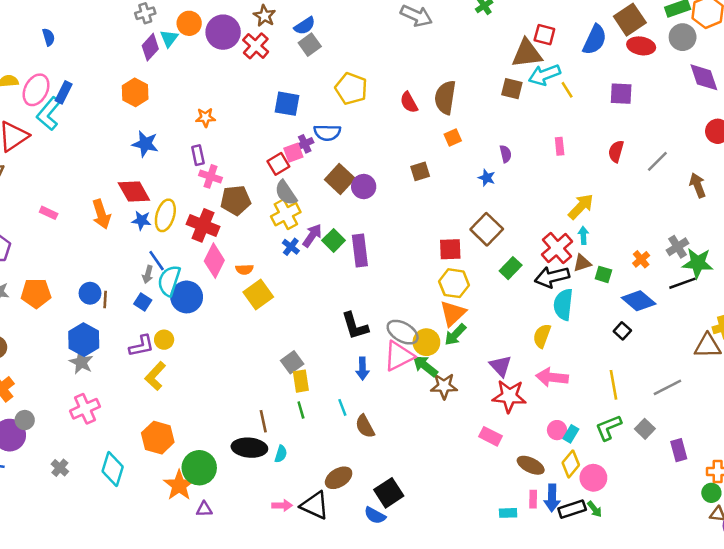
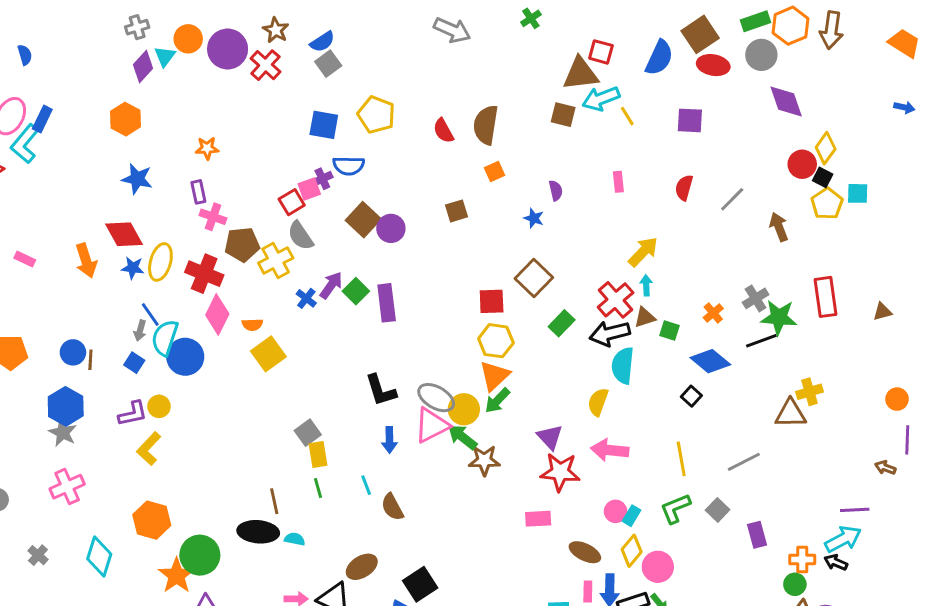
blue square: (287, 104) -> (324, 125), moved
yellow cross: (286, 214) -> (276, 260), moved
pink rectangle: (490, 436) -> (538, 519), turned -30
cyan semicircle: (281, 454) -> (295, 539), turned -96

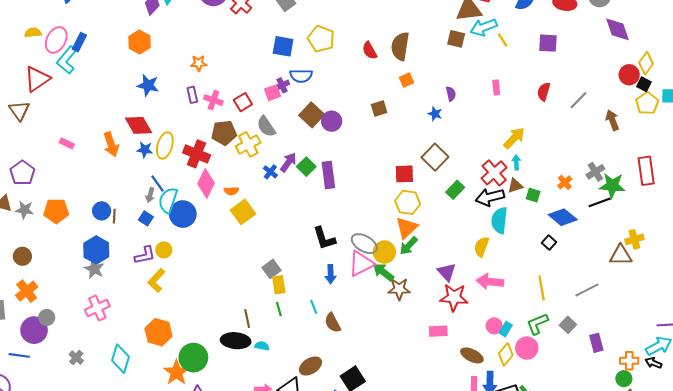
red square: (292, 202) -> (243, 102), moved
pink cross: (213, 217) -> (213, 100), moved
pink circle: (658, 567) -> (527, 348), moved

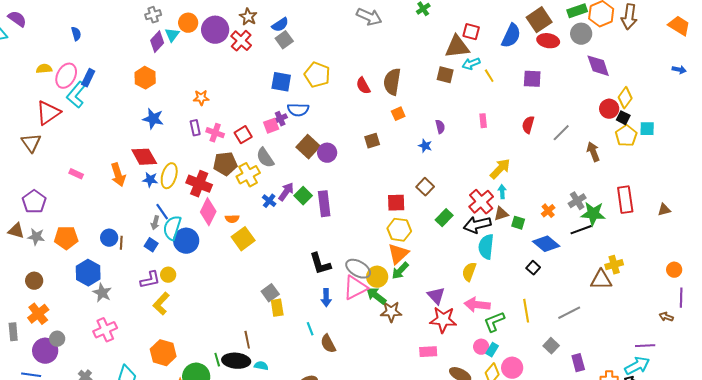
cyan arrow: (484, 27) -> (471, 64), size x0.7
brown square: (435, 157) -> (425, 187), size x0.7
blue hexagon: (96, 250) -> (88, 273), moved
green line: (279, 309) -> (217, 360), moved
green L-shape: (537, 324) -> (494, 322), moved

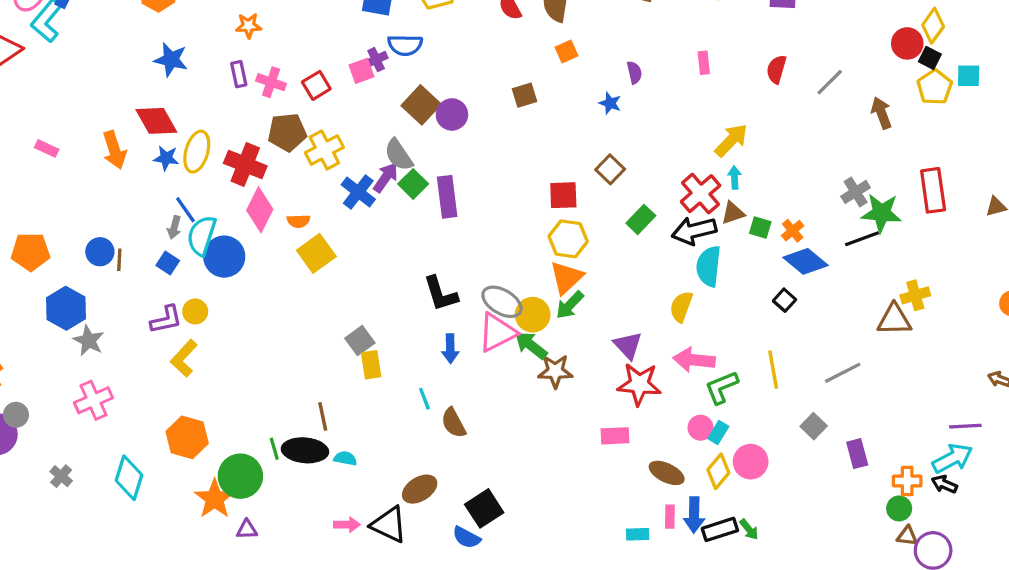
gray semicircle: (265, 158) -> (399, 155), moved
blue cross: (269, 201) -> (358, 192), size x1.5
orange cross: (548, 211) -> (793, 231), moved

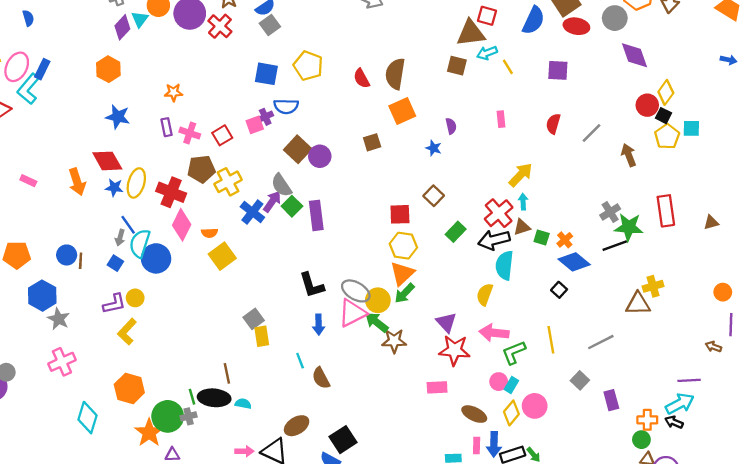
orange square: (567, 52) -> (402, 111), size x1.6
gray cross: (61, 476) -> (189, 416), moved, turned 35

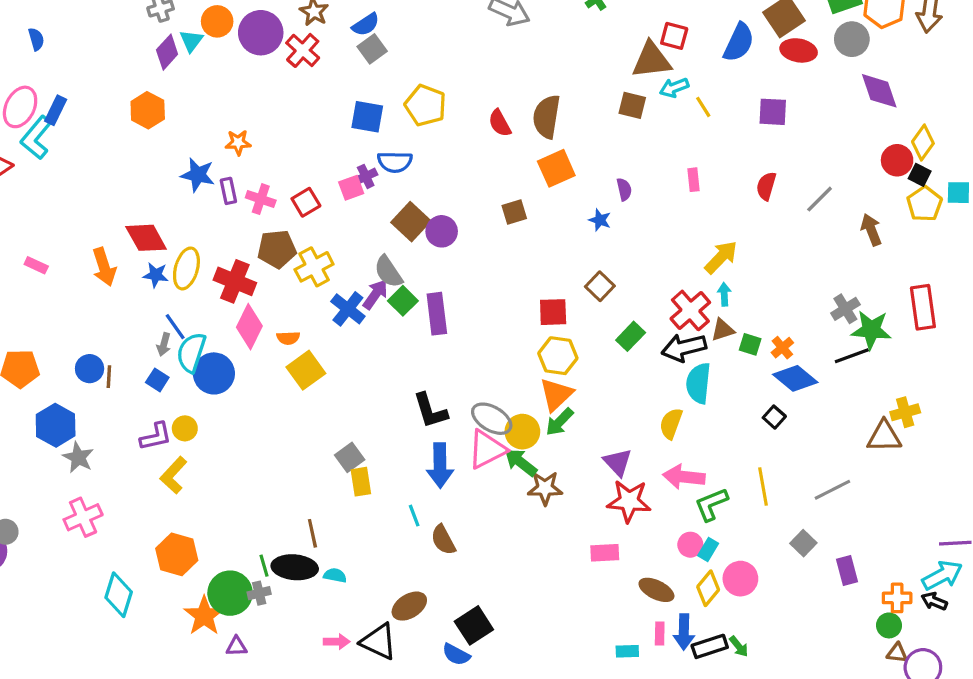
blue star: (118, 117) -> (198, 175), moved
blue arrow: (319, 325) -> (440, 466), size x1.5

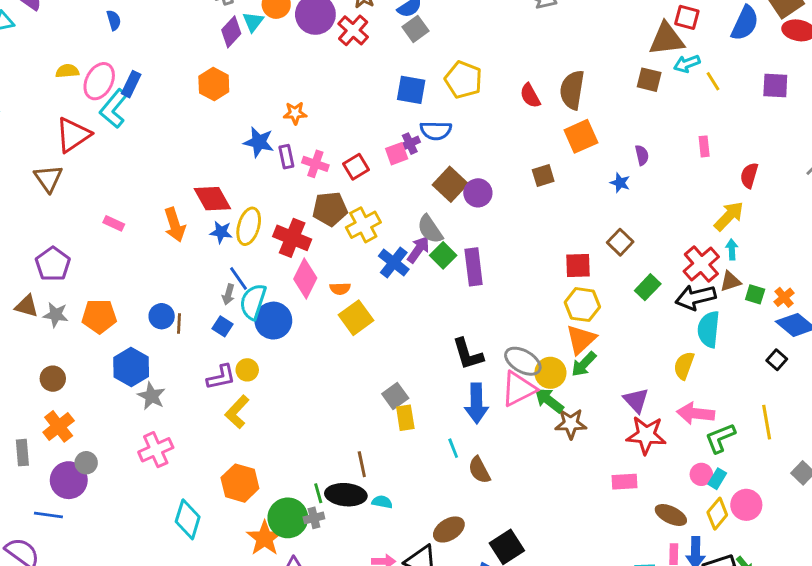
red semicircle: (766, 186) -> (749, 175), moved

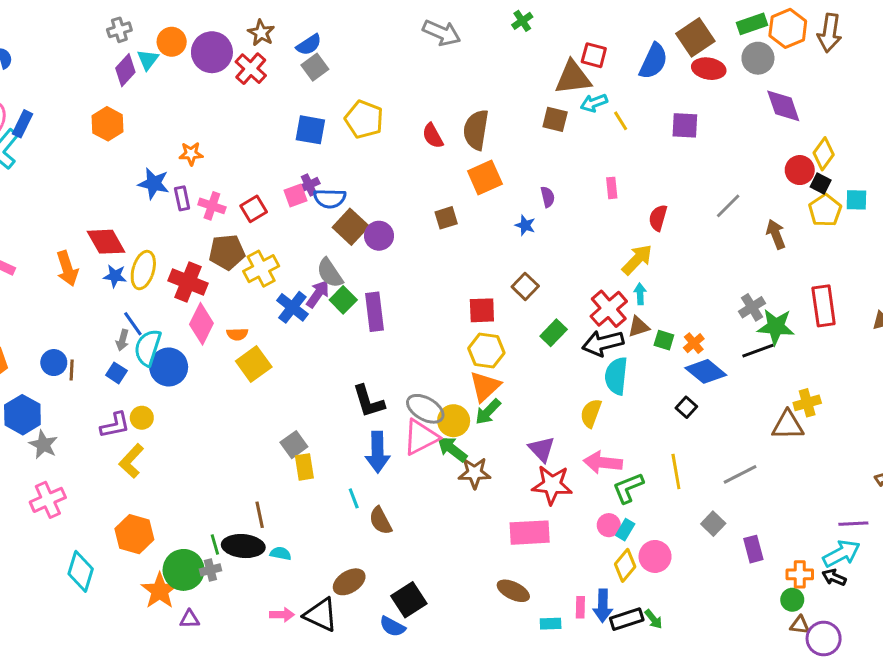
blue semicircle: (436, 130) -> (330, 198), moved
pink rectangle: (624, 482) -> (530, 533), size x1.5
brown ellipse: (671, 515) -> (513, 591), moved

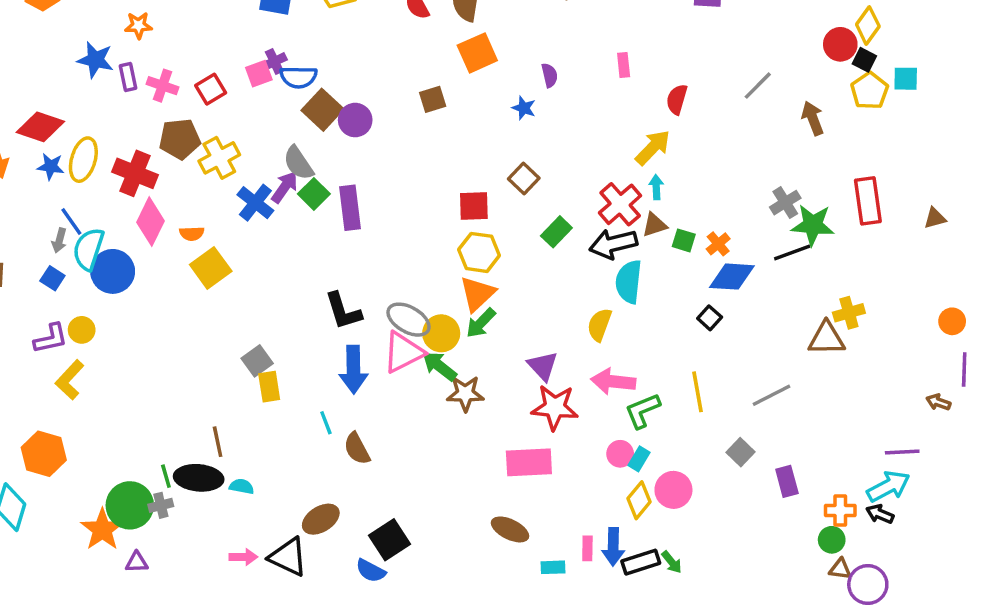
red diamond: (106, 242) -> (40, 127), turned -42
blue diamond: (706, 371) -> (732, 277), turned -36
orange hexagon: (134, 534) -> (44, 454), moved

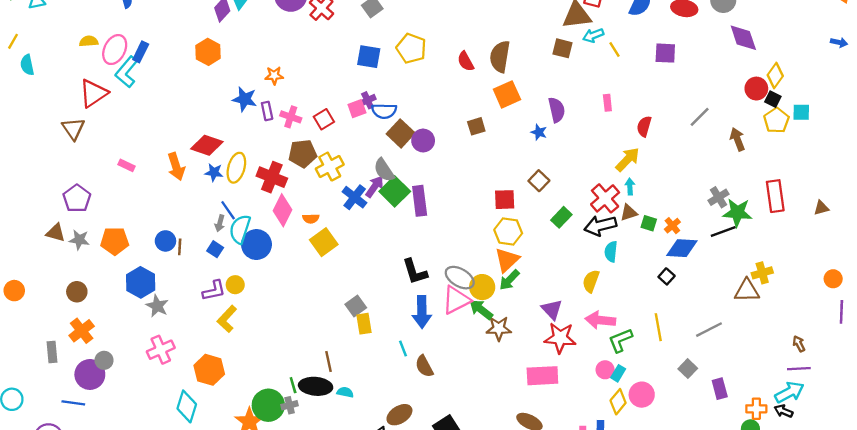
purple semicircle: (550, 75) -> (557, 110), size x1.5
green square: (314, 194) -> (395, 191), size x1.4
cyan semicircle: (629, 282) -> (611, 252), size x0.7
brown arrow: (938, 402) -> (799, 344), moved, turned 42

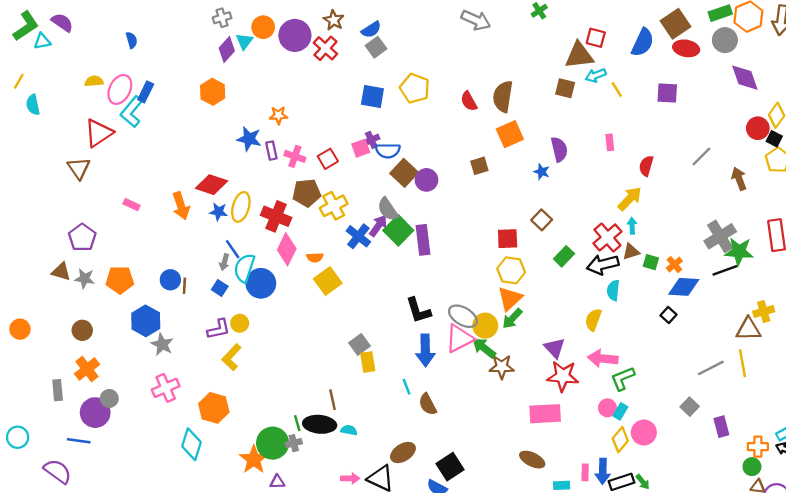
gray cross: (719, 197) -> (720, 236), size x1.5
yellow line: (658, 327) -> (743, 363), moved

